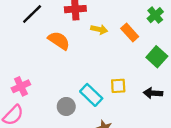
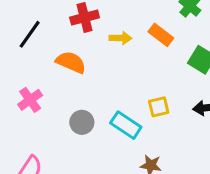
pink cross: (21, 86) -> (30, 100), moved
gray circle: (66, 106) -> (82, 122), moved

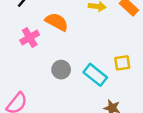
pink cross: (30, 100) -> (30, 37), moved

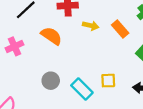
pink cross: (30, 37) -> (15, 46), moved

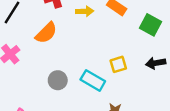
orange semicircle: (51, 36) -> (46, 33), turned 115

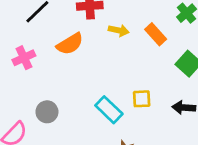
gray circle: (58, 80) -> (47, 112), moved

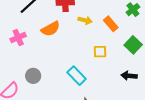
yellow square: (142, 99) -> (100, 52), moved

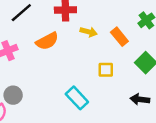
gray circle: (33, 76) -> (13, 95), moved

